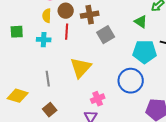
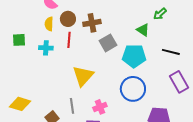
cyan pentagon: (145, 52) -> (134, 56), moved
gray line: (48, 79) -> (72, 106), moved

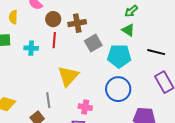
green arrow: (160, 14) -> (131, 11), moved
yellow semicircle: (49, 24) -> (13, 17), moved
gray line: (72, 106) -> (48, 100), moved
pink cross: (100, 107) -> (85, 107), turned 32

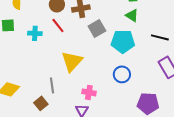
red line: (54, 40) -> (58, 25), turned -42
blue circle: (118, 89) -> (122, 74), size x0.7

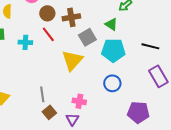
green triangle: (132, 15) -> (111, 24), moved
yellow triangle: (72, 61) -> (72, 60), moved
brown square: (41, 103) -> (49, 112), moved

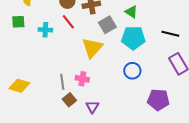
pink cross: (79, 101) -> (82, 79), moved

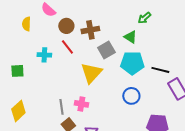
green square: (18, 22) -> (17, 71), moved
black line: (170, 34) -> (160, 70), moved
yellow diamond: (19, 86) -> (18, 111), turned -60

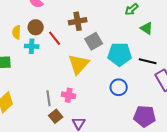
yellow semicircle: (26, 24) -> (17, 32), moved
brown circle: (66, 26) -> (36, 27), moved
green triangle: (130, 37) -> (147, 28), moved

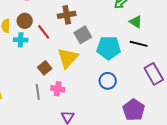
black line: (148, 61) -> (139, 44), moved
brown square: (56, 116) -> (45, 68), moved
purple pentagon: (145, 116) -> (134, 110), turned 30

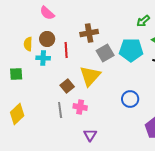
red line: (44, 32) -> (66, 50), turned 35
cyan pentagon: (109, 48) -> (131, 50), moved

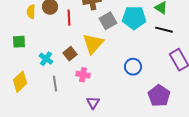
cyan cross: (43, 58) -> (46, 59), moved, turned 32
gray line: (60, 110) -> (55, 84), moved

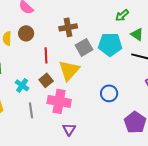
red line: (69, 18) -> (46, 55), moved
pink cross: (83, 75) -> (59, 101), size x1.6

